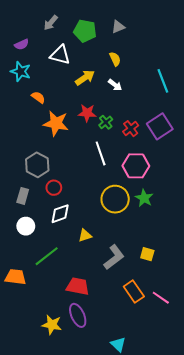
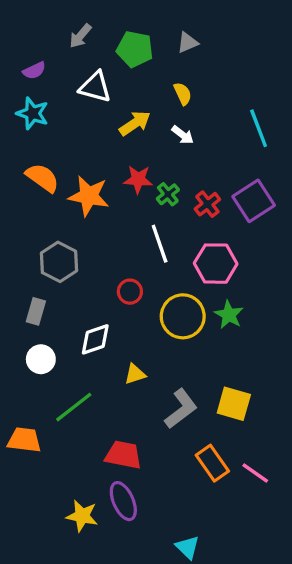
orange semicircle: (38, 97) -> (42, 178), moved, size x1.5
red circle: (54, 188) -> (130, 292), moved
yellow square: (147, 254) -> (234, 404), size x1.5

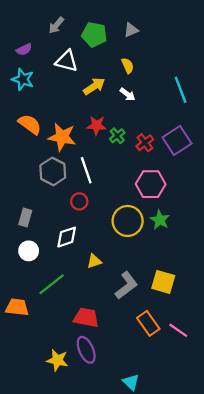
white line: (160, 244) -> (86, 170), moved
gray hexagon: (59, 262) -> (53, 171), moved
red circle: (130, 292) -> (79, 201), moved

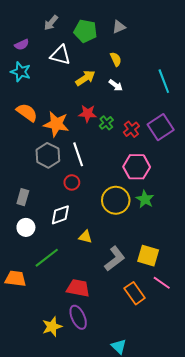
yellow triangle: (94, 261) -> (85, 237), turned 32
pink line: (178, 330) -> (162, 283), moved
yellow star: (57, 360) -> (52, 327), turned -30

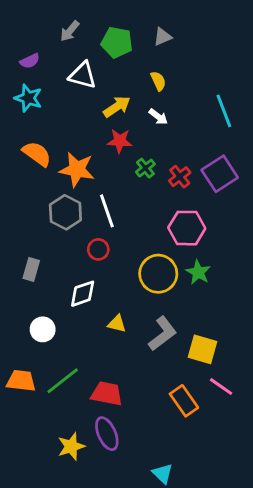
red star: (88, 114) -> (120, 141), moved
white circle: (26, 227) -> (43, 329), moved
green line: (47, 258) -> (63, 381), moved
gray L-shape: (115, 259) -> (163, 334), moved

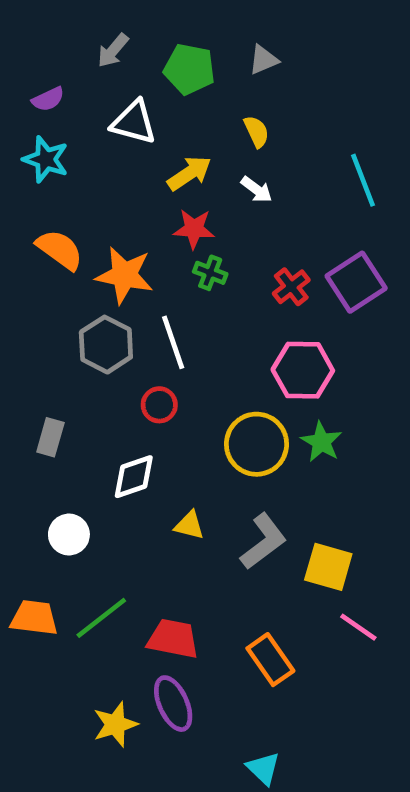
green cross: (145, 168) -> (210, 273), moved, turned -30
orange rectangle: (184, 401) -> (270, 660), moved

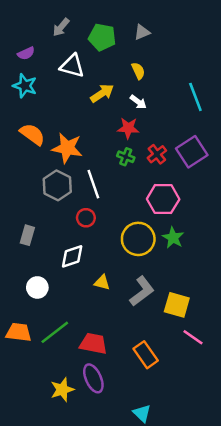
red star: (194, 229) -> (128, 128), moved
green cross: (210, 273) -> (126, 157), moved

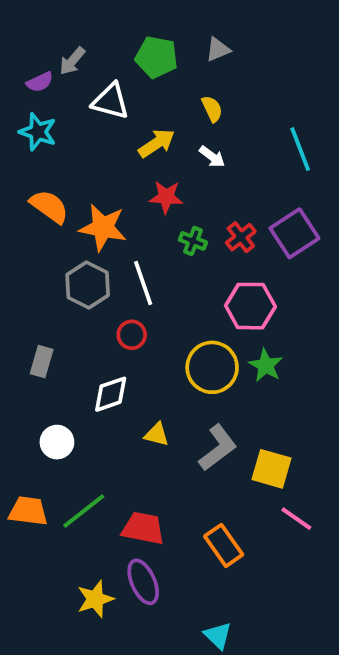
gray arrow: (61, 27) -> (72, 61), moved
red star: (128, 128) -> (166, 197), moved

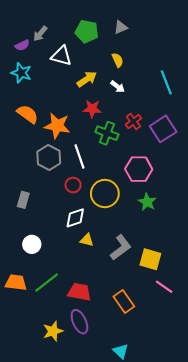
red cross: (241, 237) -> (133, 121), moved
green cross: (193, 241) -> (107, 133), size x1.5
yellow circle: (212, 367) -> (105, 194), moved
white diamond: (111, 394) -> (75, 218), moved

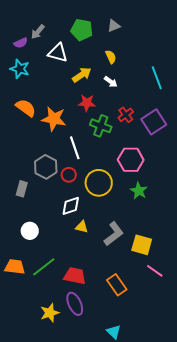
gray hexagon: (49, 158) -> (46, 167), moved

